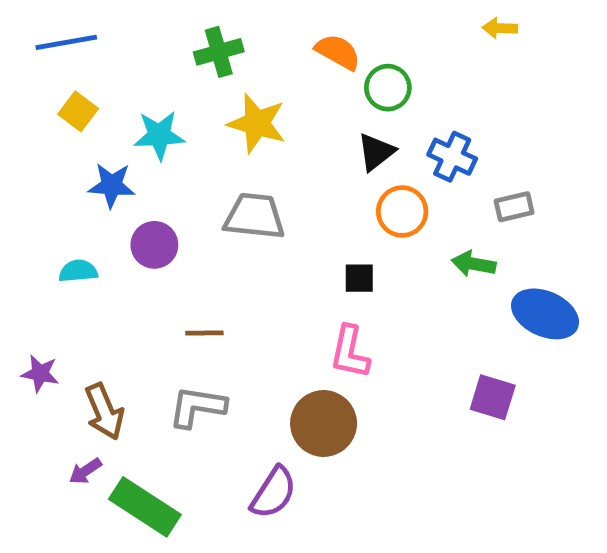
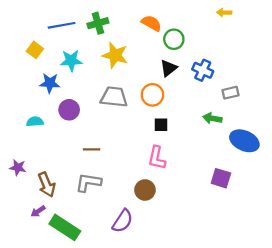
blue line: (66, 42) -> (62, 25), moved
orange circle: (402, 211) -> (152, 95), moved
brown circle: (324, 423) -> (145, 190), size x0.7

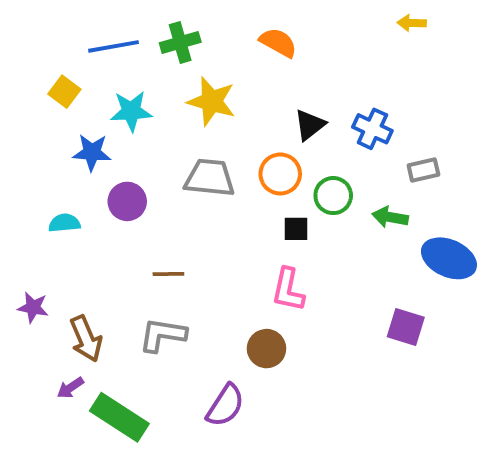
green circle: (174, 39) -> (333, 196), moved

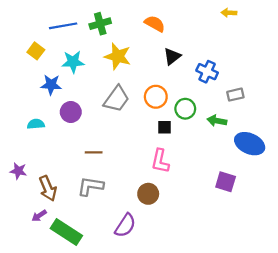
black triangle: (310, 125) -> (172, 56), moved
gray trapezoid: (210, 178) -> (117, 99), turned 120

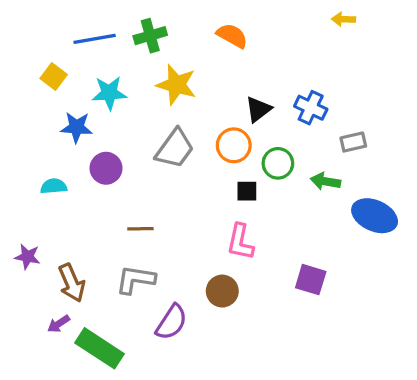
black triangle: (172, 56) -> (258, 109), moved
purple square: (226, 182) -> (311, 280), moved
purple semicircle: (125, 225) -> (172, 322), moved

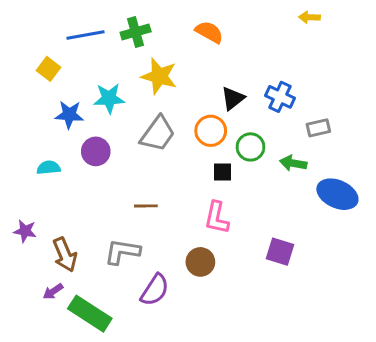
cyan star: (109, 93) -> (109, 98), moved
brown line: (140, 229) -> (146, 206), moved

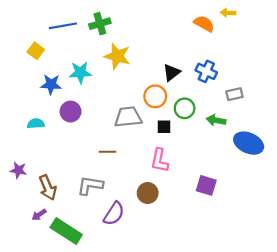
orange semicircle: (209, 32) -> (204, 24), moved
gray trapezoid: (158, 134) -> (128, 117), moved, turned -132

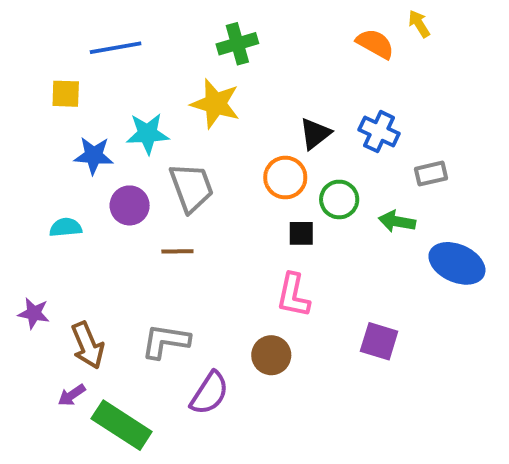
yellow arrow: (228, 13) -> (419, 24), turned 56
green cross: (100, 24) -> (237, 44), moved
yellow square: (36, 51) -> (66, 94), turned -35
gray trapezoid: (128, 117) -> (191, 187), moved, turned 76
brown line: (107, 152) -> (177, 251), moved

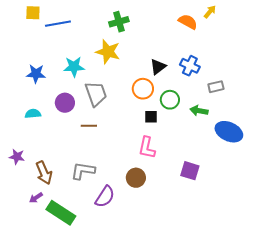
yellow arrow: (419, 24) -> (210, 12), turned 72
yellow square: (66, 94) -> (33, 13), moved
blue star: (94, 156) -> (36, 74), moved

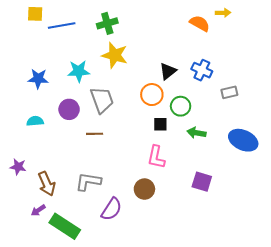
yellow arrow: (210, 12) -> (223, 13), turned 48
green cross: (119, 22) -> (107, 23), moved
green arrow: (199, 111) -> (196, 133), moved

